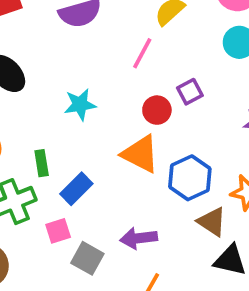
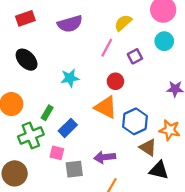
purple square: (190, 92) -> (135, 56), moved
green rectangle: (42, 163) -> (47, 113), turned 40
pink square: (58, 231) -> (57, 153), turned 32
gray square: (87, 258) -> (74, 169), turned -36

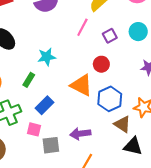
cyan circle: (164, 41) -> (138, 32), moved
red circle: (115, 81) -> (101, 64), moved
green rectangle: (47, 113) -> (29, 80), moved

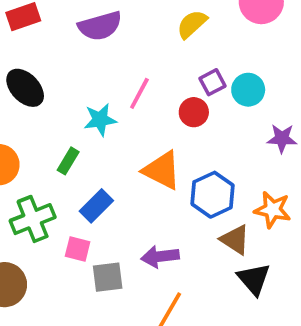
pink line: (82, 27) -> (139, 93), moved
cyan circle: (138, 32) -> (248, 90), moved
red circle: (101, 64) -> (194, 112), moved
black triangle: (133, 146) -> (254, 279), turned 36

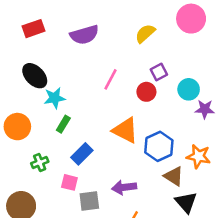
cyan circle: (248, 90) -> (189, 89), moved
cyan star: (100, 120) -> (55, 98), moved
green cross: (33, 219) -> (40, 163), size x0.6

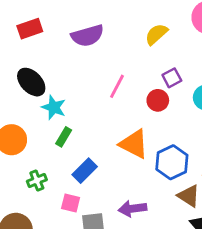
cyan star: (55, 98) -> (54, 107), turned 30

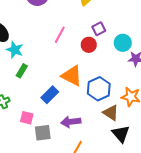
blue rectangle: (85, 171) -> (50, 95), moved

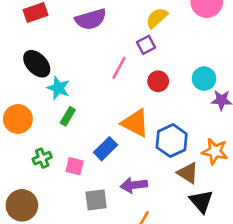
purple square: (99, 29) -> (146, 45), moved
pink square: (27, 118) -> (75, 166), moved

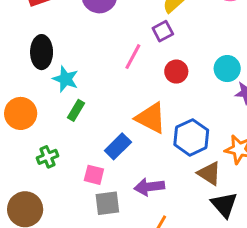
black ellipse: (37, 64) -> (42, 52), turned 44
pink square: (75, 166) -> (94, 175), moved

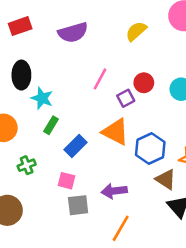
purple square: (163, 31) -> (126, 98), moved
red circle: (176, 72) -> (144, 83), moved
blue rectangle: (118, 146) -> (76, 146), moved

